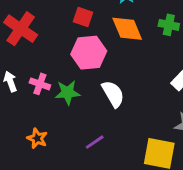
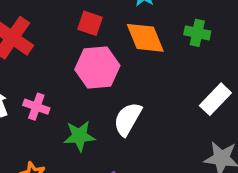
green star: (68, 93) -> (79, 136), moved
white semicircle: (113, 94) -> (128, 119), turned -120

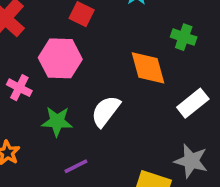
orange diamond: (145, 38) -> (148, 68), moved
pink hexagon: (97, 68) -> (60, 58), moved

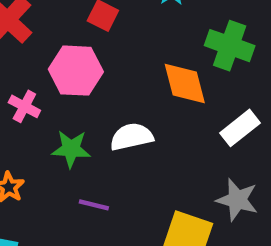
green cross: (184, 37) -> (230, 46), size x1.5
white semicircle: (106, 111) -> (132, 137), turned 40
purple line: (76, 166) -> (94, 205), turned 40

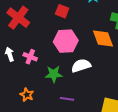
pink hexagon: (76, 71) -> (66, 41), moved

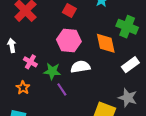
pink cross: (30, 57) -> (30, 62), moved
purple line: (67, 99) -> (62, 89), moved, turned 40

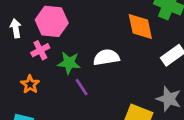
pink hexagon: (69, 41) -> (52, 21), moved
pink cross: (30, 62) -> (40, 50), turned 32

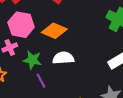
orange diamond: (140, 26) -> (54, 31), moved, turned -60

